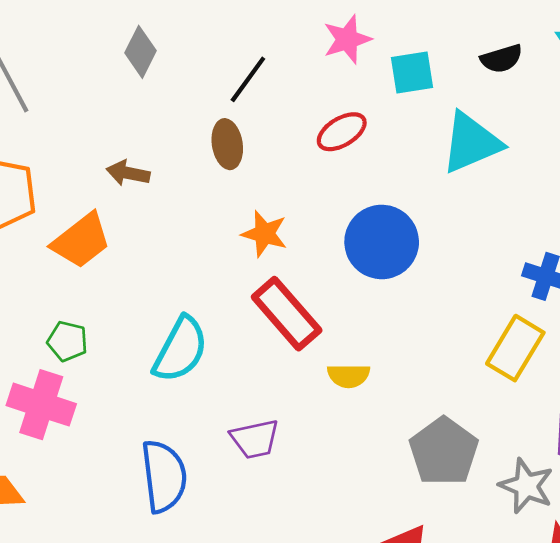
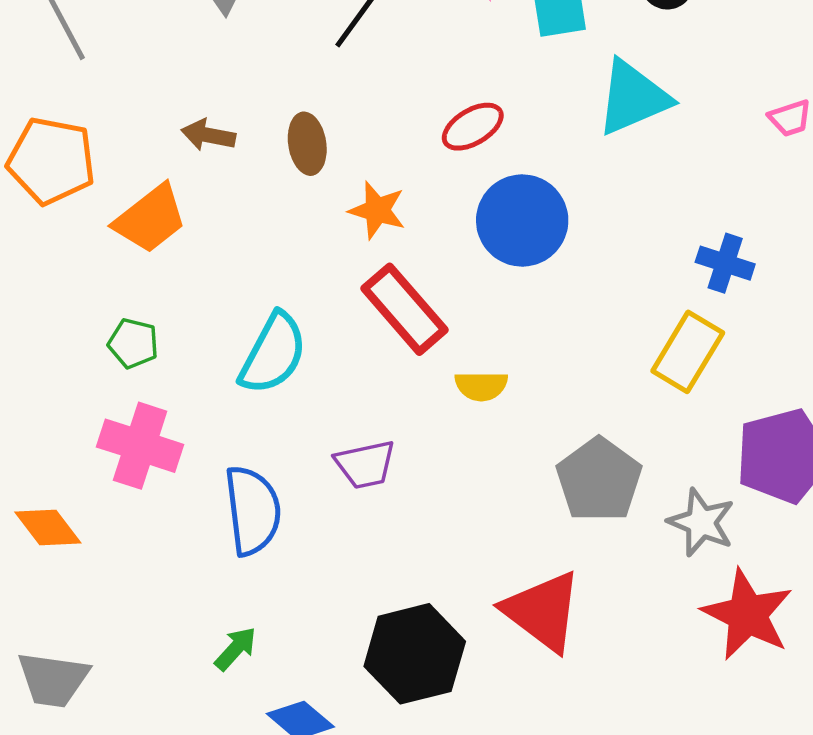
red ellipse: (342, 132) -> (473, 127), moved
brown ellipse: (227, 144) -> (307, 144), moved
pink cross: (41, 405) -> (140, 446), moved

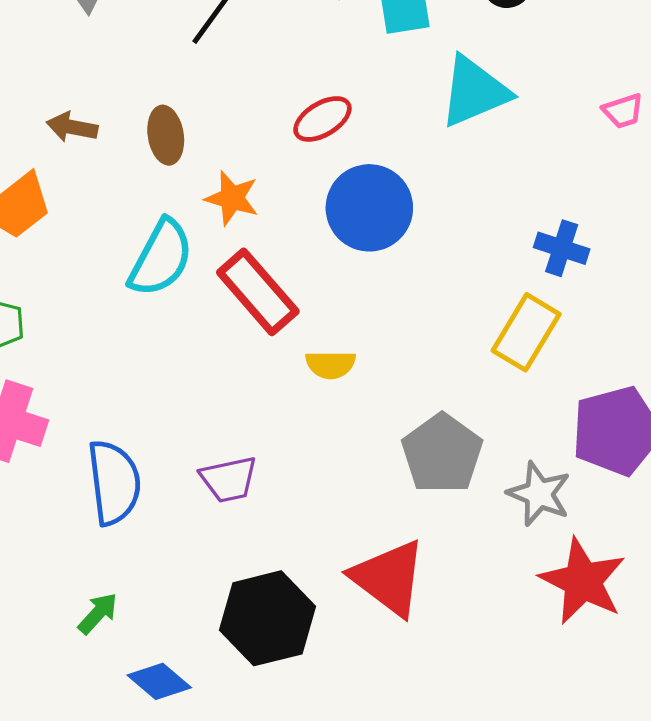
cyan semicircle: (273, 354) -> (161, 258), moved
purple trapezoid: (365, 464) -> (229, 479), moved

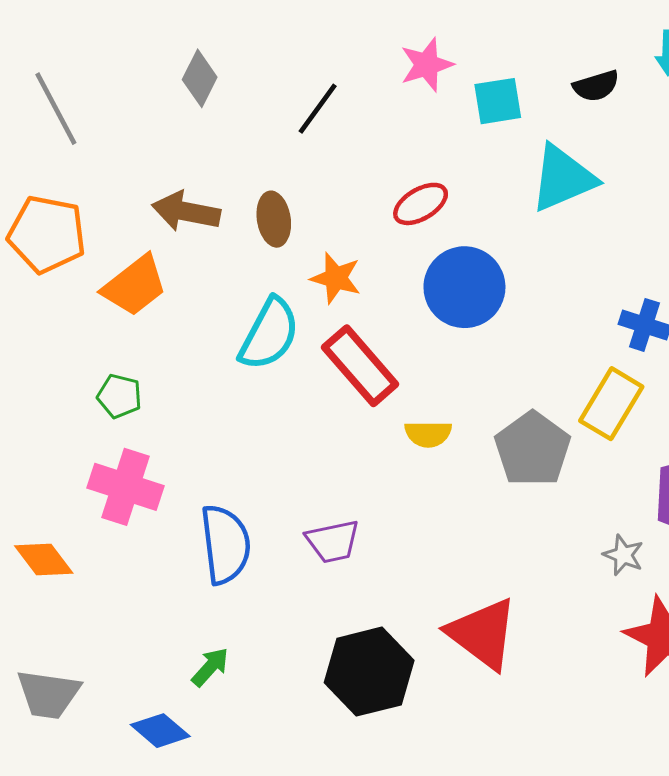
brown arrow: (72, 127) -> (186, 212), size x1.4
gray pentagon: (442, 453) -> (533, 449), moved
gray star: (539, 494) -> (623, 555), size x0.7
blue diamond: (159, 681) -> (160, 731), moved

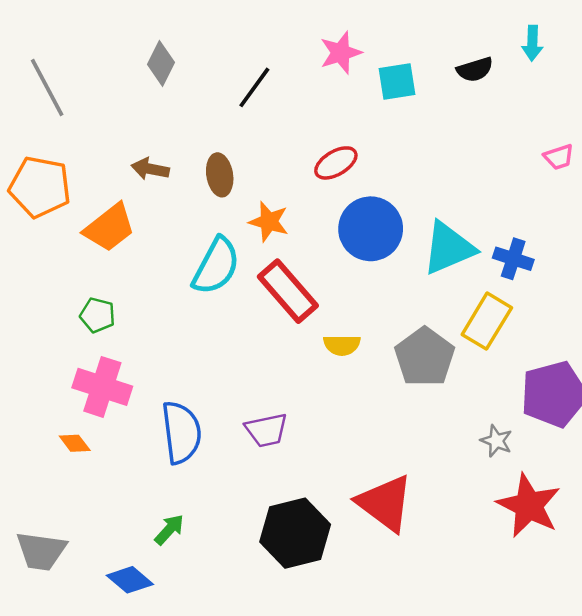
cyan triangle: (563, 178) -> (449, 248), moved
brown arrow: (186, 212) -> (150, 169), size x0.7
orange diamond: (44, 560) -> (75, 443), moved, size x0.7

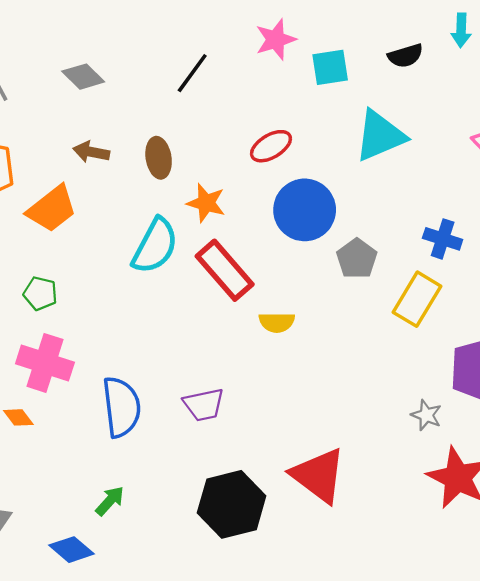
gray diamond: (161, 63) -> (83, 77), moved, turned -72
cyan triangle: (449, 248) -> (380, 136), moved
gray pentagon: (425, 357) -> (357, 259), moved, size x0.7

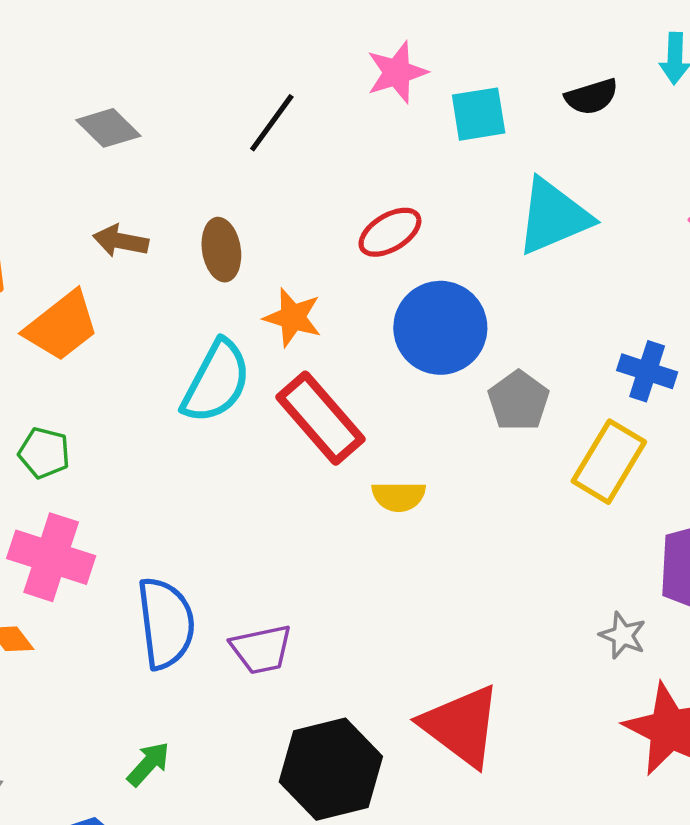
purple trapezoid: (204, 405) -> (261, 649), moved

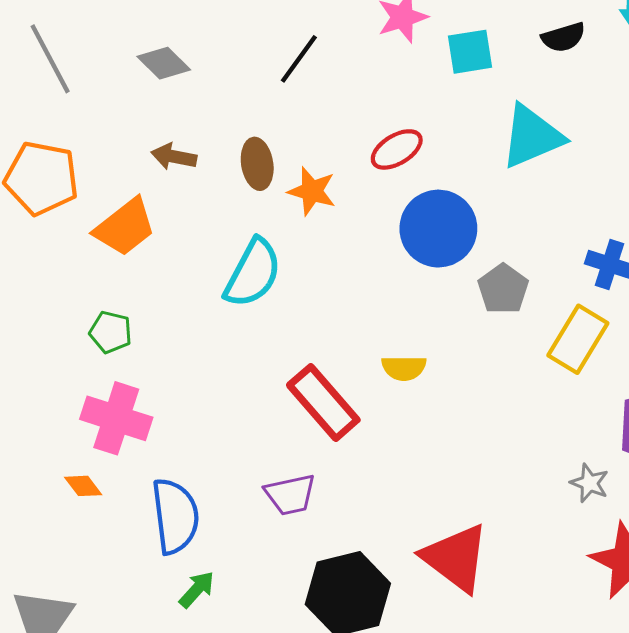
orange star: (293, 317) -> (312, 191), moved
red rectangle: (320, 418) -> (323, 403), moved
blue semicircle: (166, 623) -> (175, 516), moved

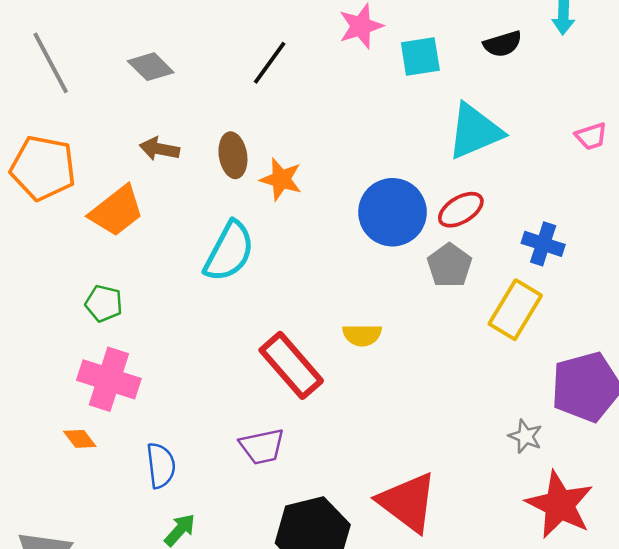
red ellipse: (397, 149) -> (461, 210), moved
blue semicircle: (175, 516) -> (161, 465), size x0.7

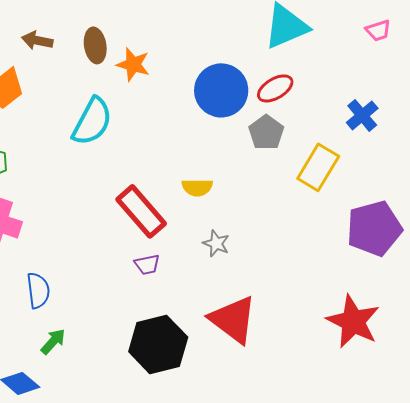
blue cross: (543, 244) -> (362, 115), moved, turned 32
gray star: (525, 436) -> (216, 243), moved
purple trapezoid: (262, 446) -> (147, 264), moved, size x0.7

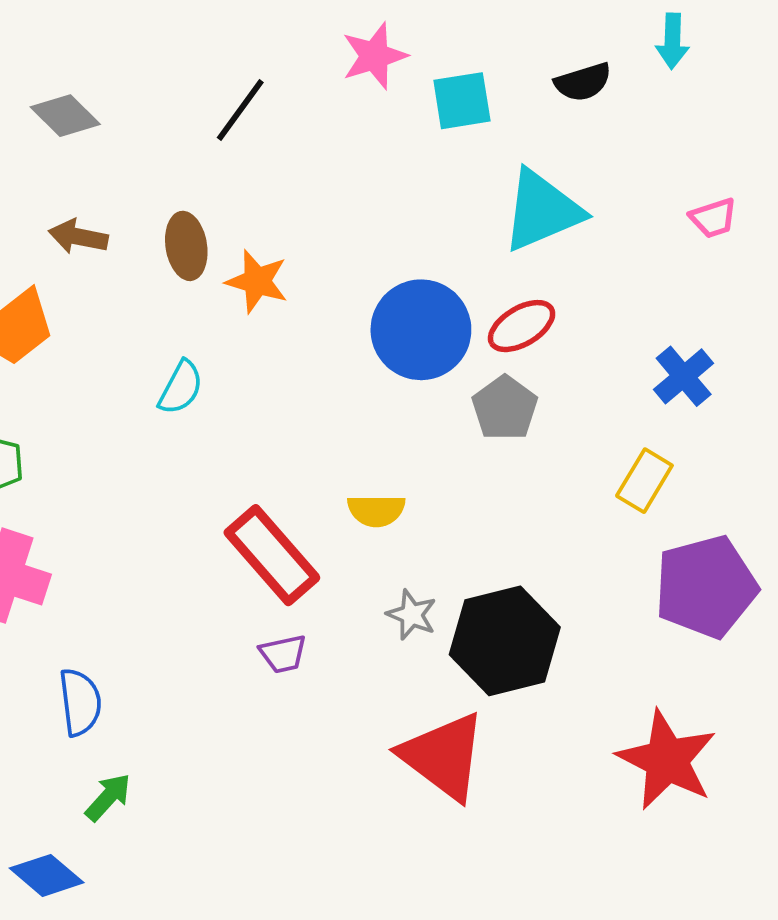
cyan semicircle: (92, 121) -> (181, 387), size x0.6
yellow rectangle: (318, 167) -> (644, 481), moved, size x0.7
black hexagon: (158, 344) -> (505, 641), moved

